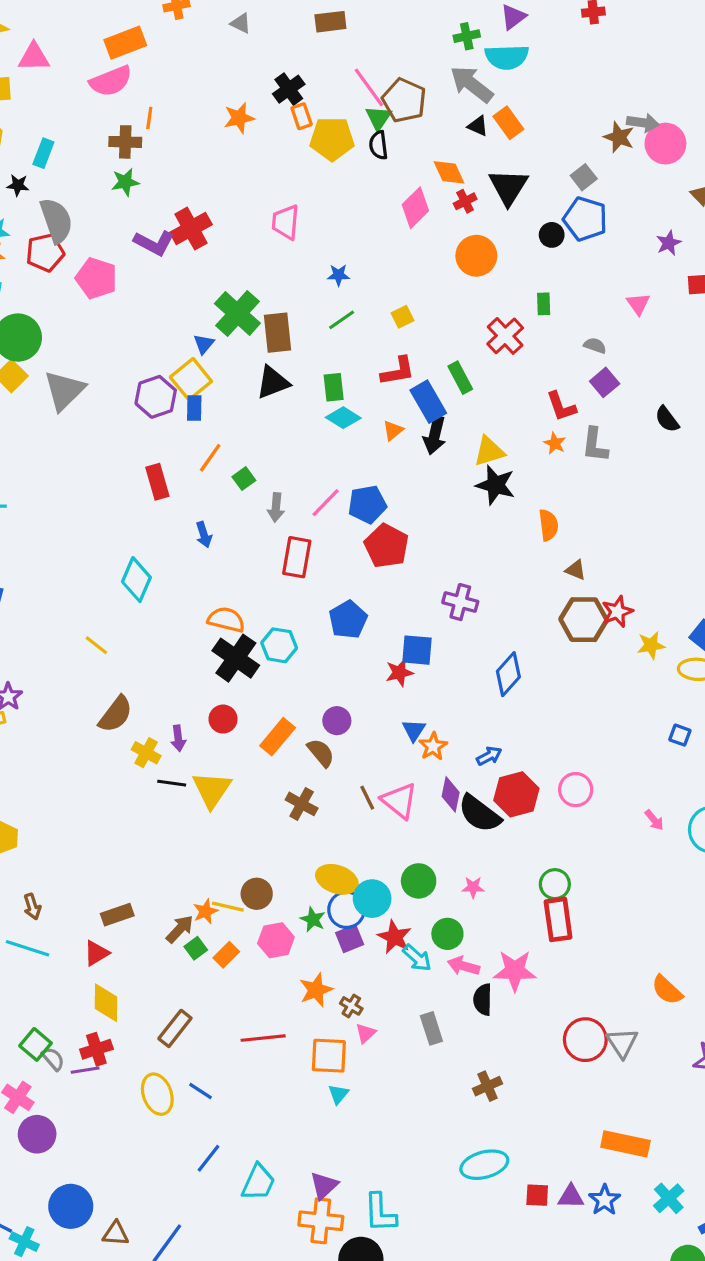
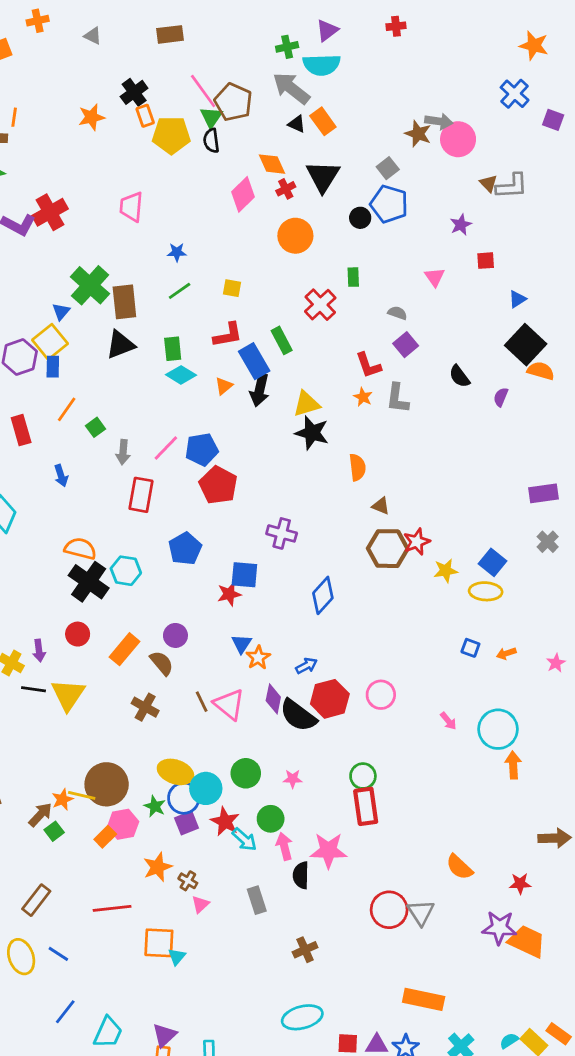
yellow square: (403, 317) -> (232, 288), turned 36
brown circle: (257, 894) -> (107, 784), size x1.6
orange rectangle: (226, 955) -> (105, 837), moved
pink arrow: (463, 966) -> (284, 846), turned 60
orange square: (329, 1056) -> (159, 943), moved

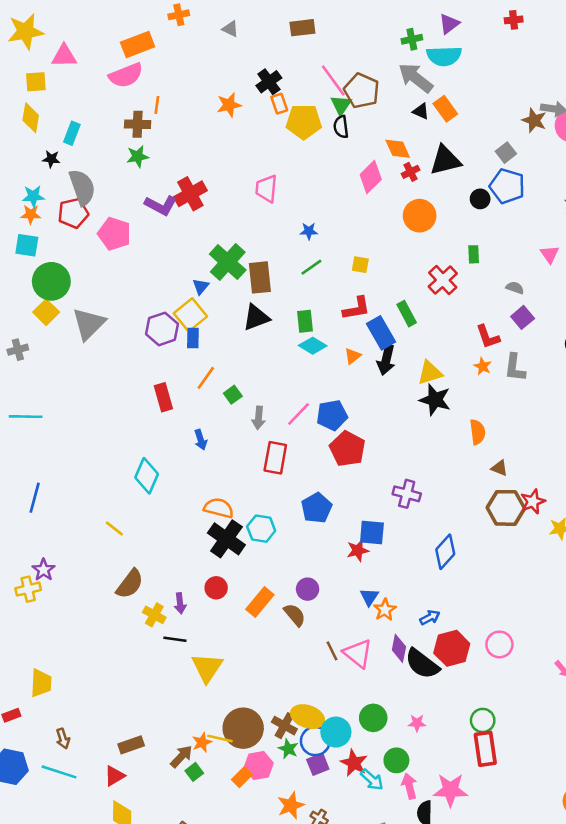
black triangle: (323, 176) -> (445, 160), turned 44
yellow triangle: (68, 695) -> (207, 668), moved
brown cross: (145, 707) -> (284, 726), moved

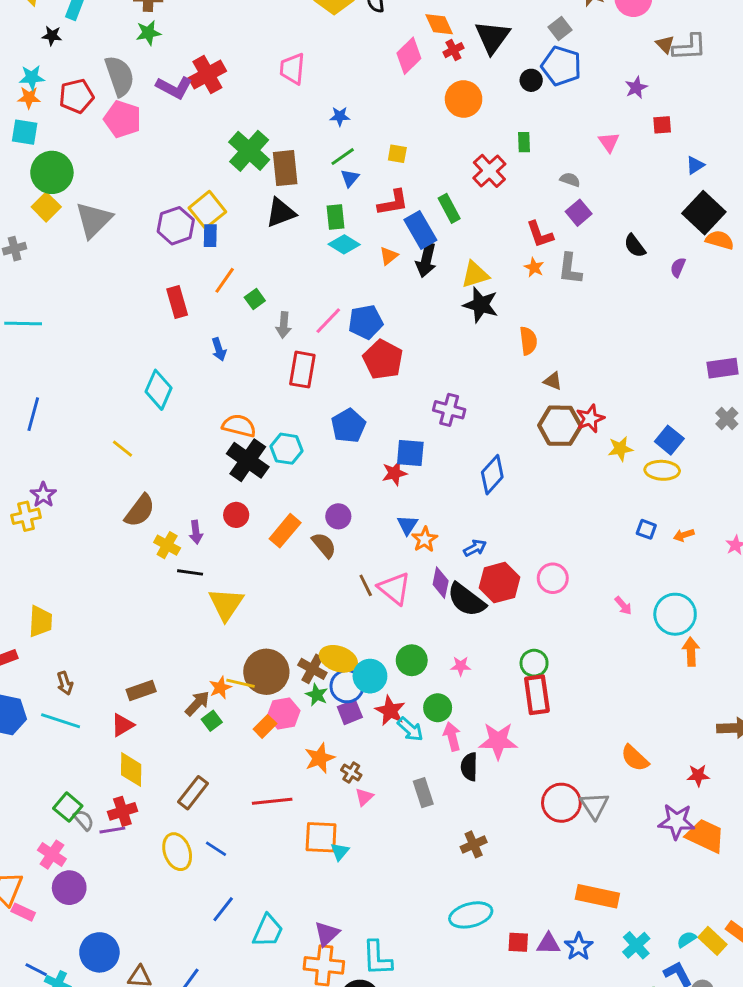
black triangle: (445, 160) -> (492, 37), turned -40
gray semicircle: (82, 187) -> (120, 76), moved
blue triangle: (201, 286) -> (350, 178), moved

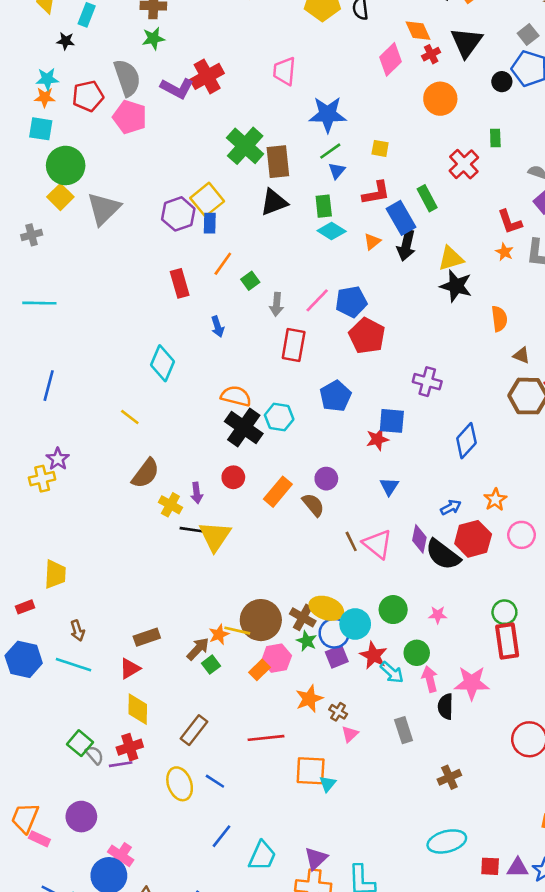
blue star: (340, 116) -> (328, 114), size x2.0
orange star: (425, 539) -> (495, 500), moved
yellow triangle: (226, 604) -> (215, 536), moved
pink cross: (52, 855) -> (121, 856), moved

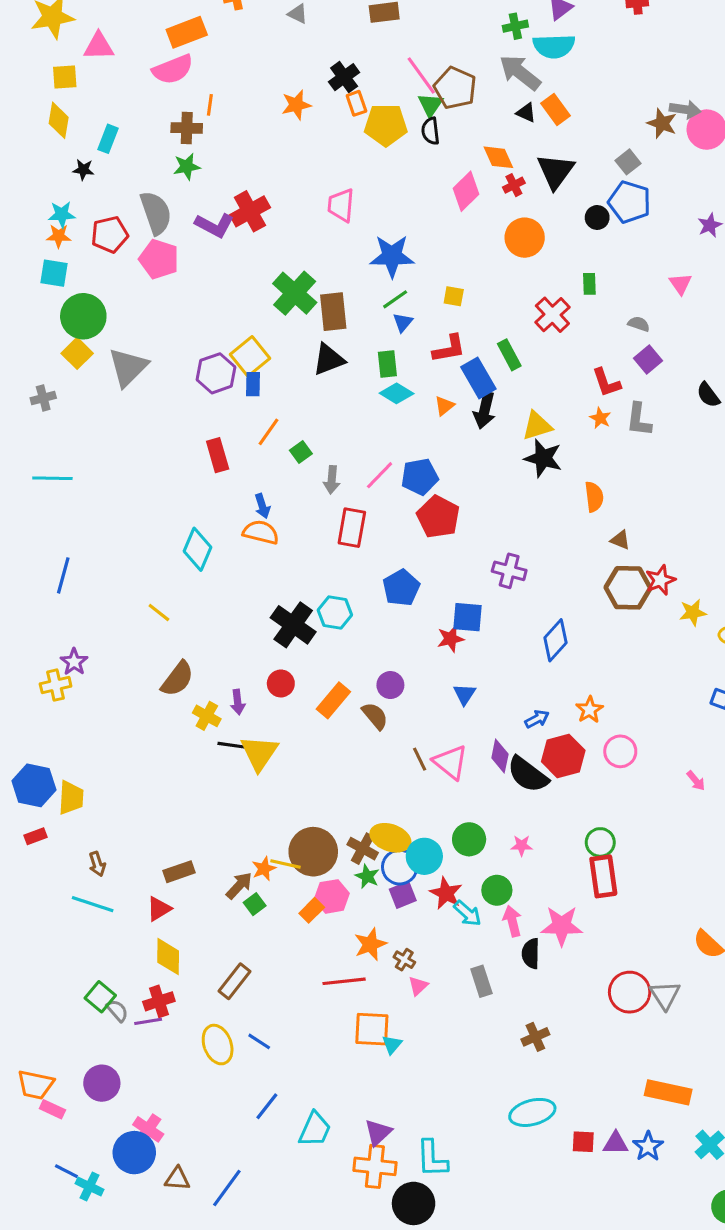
orange semicircle: (236, 396) -> (261, 532), moved
blue hexagon: (24, 659) -> (34, 785), moved
red line: (266, 738) -> (344, 981), moved
orange trapezoid: (25, 818) -> (35, 1085), turned -100

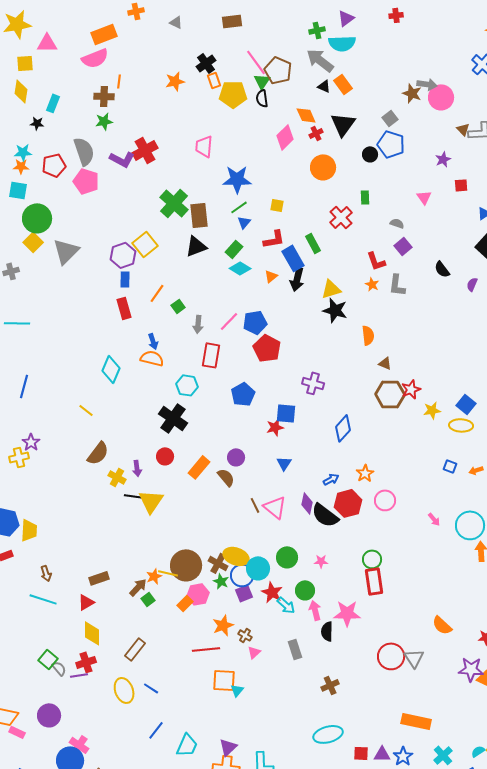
green rectangle: (387, 364) -> (234, 249), turned 48
blue rectangle: (253, 384) -> (125, 279), moved
cyan hexagon: (335, 613) -> (187, 385), moved

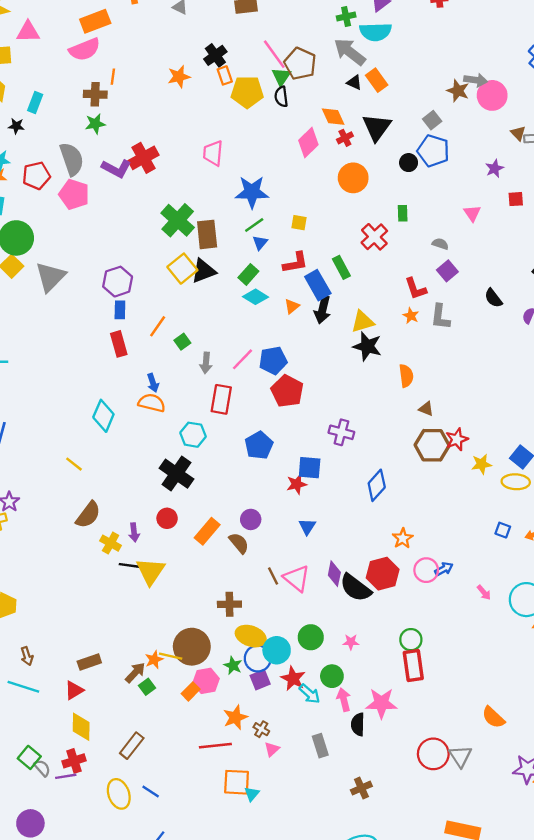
yellow square: (145, 244) -> (182, 269), moved
blue arrow: (331, 479) -> (444, 569), moved
brown cross: (218, 563) -> (229, 604), moved, turned -30

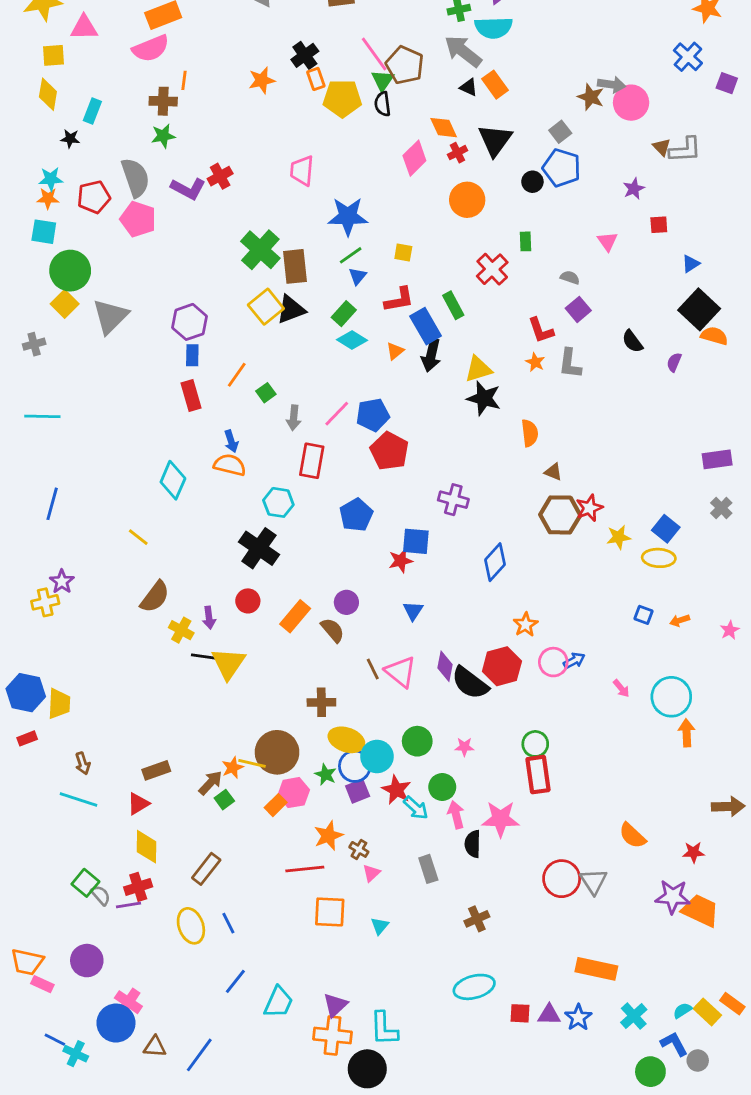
red cross: (143, 158) -> (220, 176), size x0.7
blue line: (151, 792) -> (228, 923), turned 30
cyan triangle: (252, 794) -> (380, 926), moved

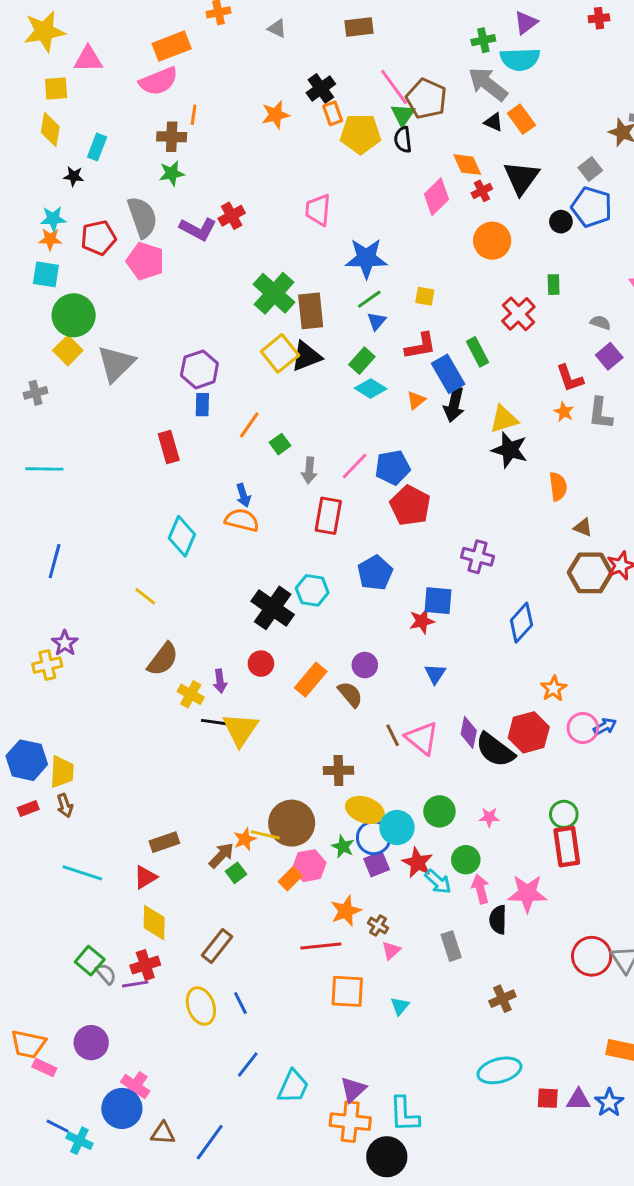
red rectangle: (191, 396) -> (169, 447), moved
cyan hexagon: (278, 502) -> (312, 590), moved
brown arrow: (83, 763) -> (65, 806), moved

